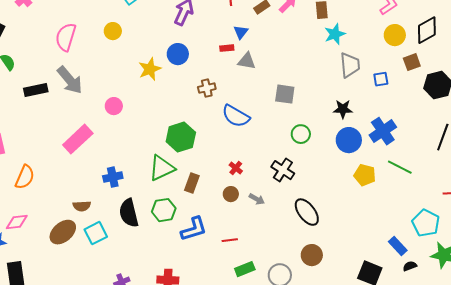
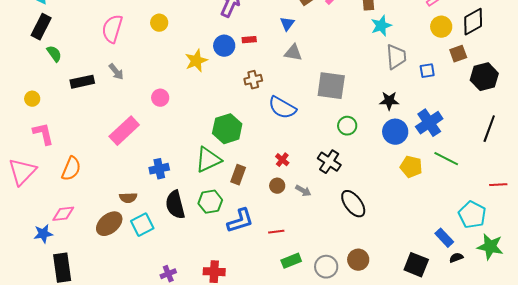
red rectangle: (227, 48) -> (249, 40), moved
gray arrow: (70, 80) -> (116, 72), size x0.6
gray square: (285, 94) -> (331, 86), size x1.4
brown circle: (312, 255) -> (358, 260), moved

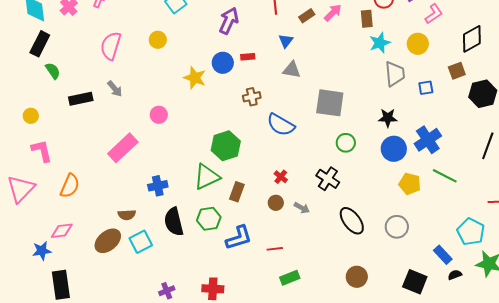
yellow circle: (441, 27) -> (418, 44), moved
yellow star: (196, 61) -> (195, 78), turned -30
gray circle: (326, 267) -> (397, 227), moved

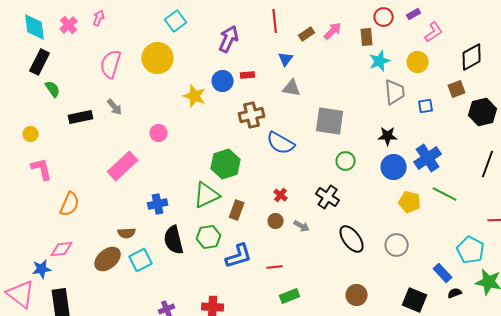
yellow circle: (158, 40) -> (158, 58), size x1.8
brown cross: (252, 97) -> (252, 115), size x1.4
pink triangle: (21, 189) -> (21, 294), moved, turned -36

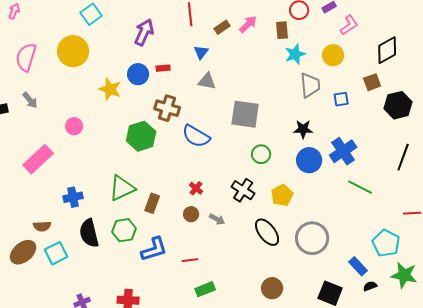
brown cross: (252, 115) -> (167, 108), turned 30
green hexagon: (226, 164) -> (141, 136), moved
yellow pentagon: (410, 202) -> (282, 195), moved, turned 30
gray circle: (397, 245) -> (312, 238), size x1.4

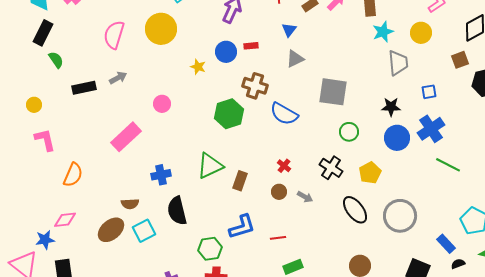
gray triangle: (207, 81) -> (295, 59), turned -36
yellow star: (110, 89) -> (198, 67), size x0.7
blue square: (341, 99) -> (429, 92), moved
gray arrow: (30, 100) -> (118, 78), turned -78
green hexagon: (124, 230) -> (210, 249), moved

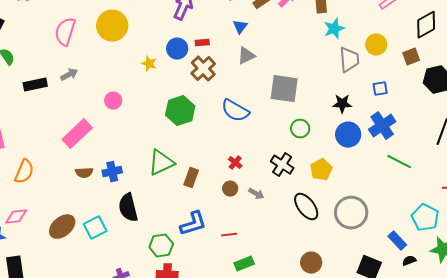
yellow circle: (421, 33) -> (376, 45), moved
brown cross: (255, 86) -> (203, 69), moved, turned 30
brown semicircle: (130, 204) -> (84, 173), moved

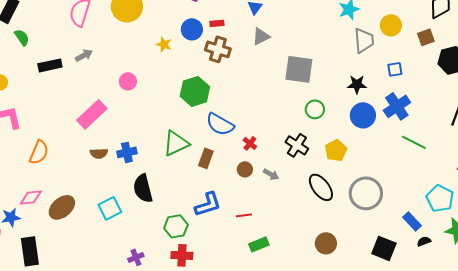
brown cross: (203, 69) -> (218, 49), turned -30
blue semicircle: (235, 111) -> (220, 124), moved
brown ellipse: (62, 227) -> (62, 207), moved

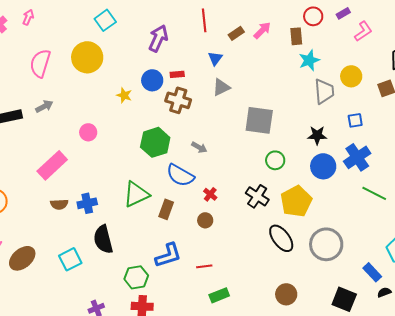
yellow pentagon: (336, 150) -> (296, 201), size x1.4
gray arrow: (271, 174) -> (199, 147), moved

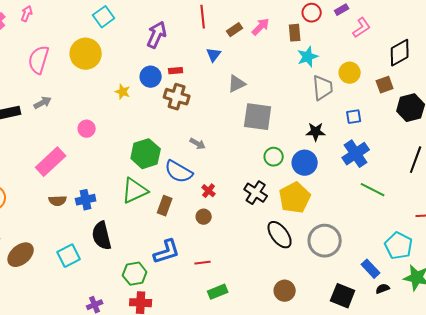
gray triangle: (221, 87) -> (237, 84), moved
green hexagon: (155, 142) -> (146, 154), moved
blue circle: (323, 166) -> (305, 163), moved

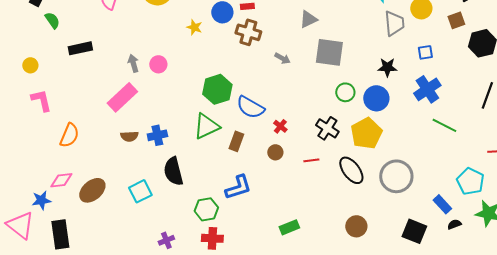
gray arrow: (43, 103) -> (133, 63), moved, turned -78
gray arrow: (198, 144) -> (282, 58), moved
red line: (203, 263) -> (311, 160), moved

